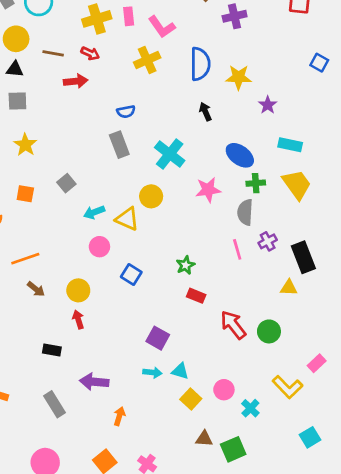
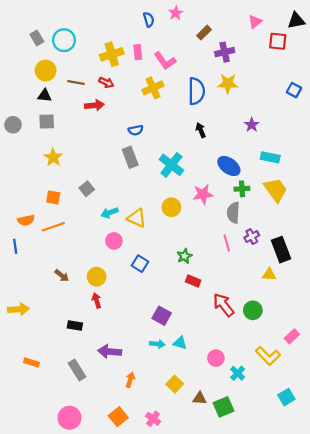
yellow star: (239, 77) -> (228, 84), moved
yellow circle: (151, 196) -> (171, 207), moved
orange line: (25, 259) -> (53, 227), moved
yellow square: (191, 399) -> (175, 384), moved

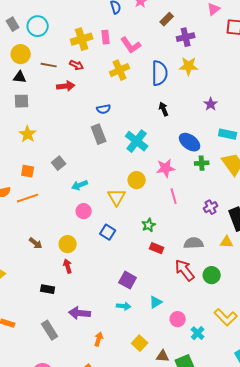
gray semicircle: (233, 213) -> (194, 243), moved, turned 84
yellow triangle: (137, 218) -> (117, 197), moved, turned 36
pink line: (227, 243) -> (174, 196), moved
cyan triangle: (180, 343) -> (156, 302), moved, turned -48

